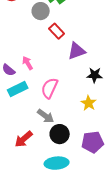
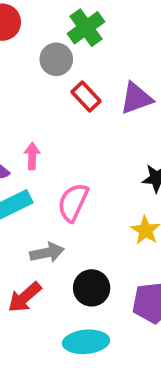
purple triangle: (77, 51) -> (136, 98), moved
pink arrow: (28, 63) -> (32, 156), turned 32
gray arrow: (46, 116) -> (47, 253), moved, turned -48

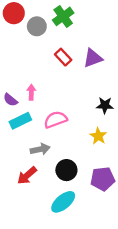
gray circle: (56, 59) -> (37, 26), moved
pink semicircle: (73, 202) -> (55, 120), turned 45
cyan ellipse: (86, 342) -> (63, 202), turned -35

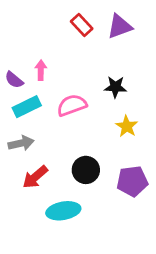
black star: (105, 105) -> (115, 87), moved
gray arrow: (40, 149) -> (21, 143), moved
cyan ellipse: (63, 202) -> (63, 211), moved, turned 30

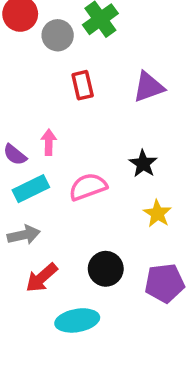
red rectangle: (82, 25) -> (83, 85), moved, turned 30
black star: (115, 87) -> (143, 164), turned 30

